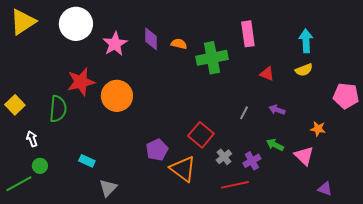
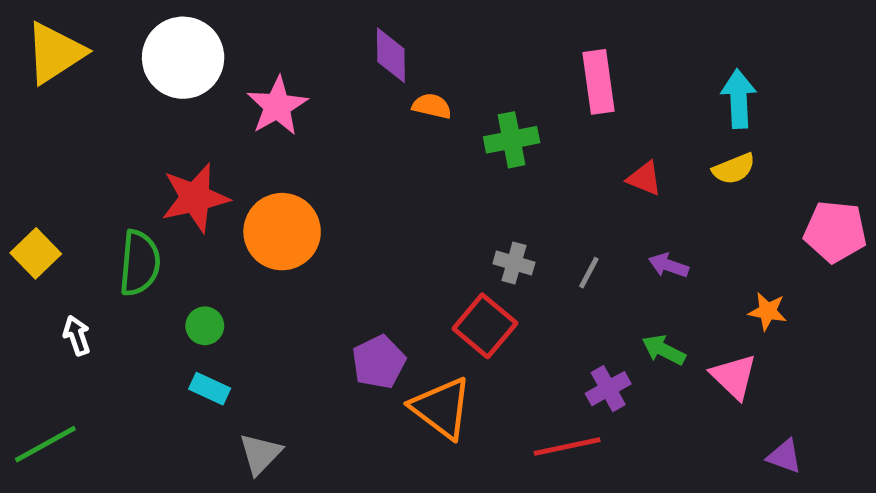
purple diamond: (151, 39) -> (391, 55), moved
green cross: (212, 58) -> (512, 140), size x0.7
gray cross: (224, 157) -> (514, 263), moved, turned -35
green circle: (40, 166) -> (205, 326), moved

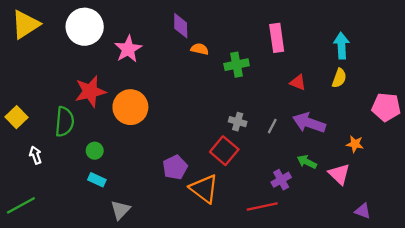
yellow semicircle: (734, 169) -> (339, 78), turned -48
purple arrow: (669, 265) -> (309, 123), size x1.8

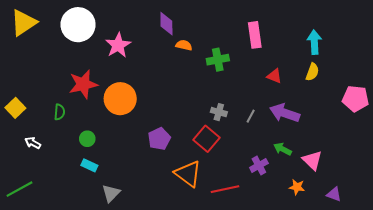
green semicircle: (65, 122) -> (60, 112), size x0.6
orange star: (355, 144) -> (297, 187), moved
white arrow: (35, 155) -> (33, 143), turned -42
purple pentagon: (175, 167) -> (159, 139), moved
red line: (262, 207) -> (225, 189), moved

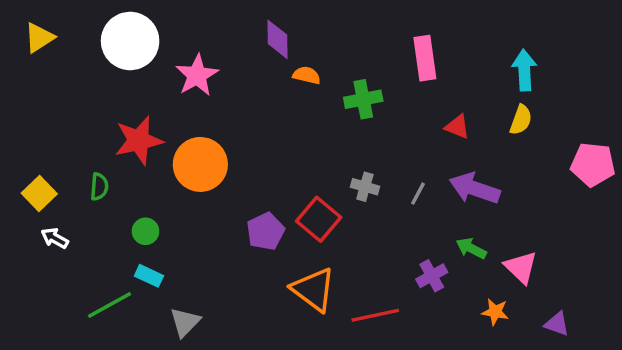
yellow triangle: (24, 23) -> (39, 38), size x0.7
yellow square: (15, 108) -> (39, 194), moved
red square: (206, 139) -> (319, 219), moved
green line: (19, 189) -> (110, 305), moved

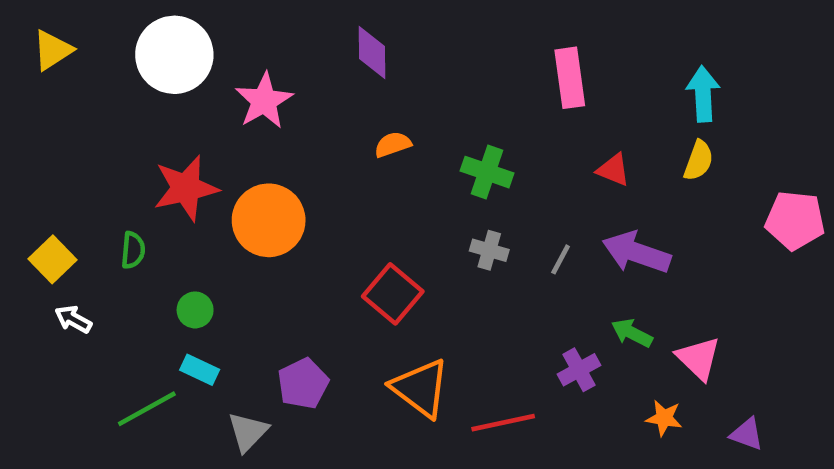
orange semicircle: (307, 75) -> (393, 144), moved, turned -32
green cross: (363, 99) -> (487, 172), moved, turned 30
red square: (319, 219) -> (393, 294), moved
purple pentagon: (265, 231) -> (303, 384), moved

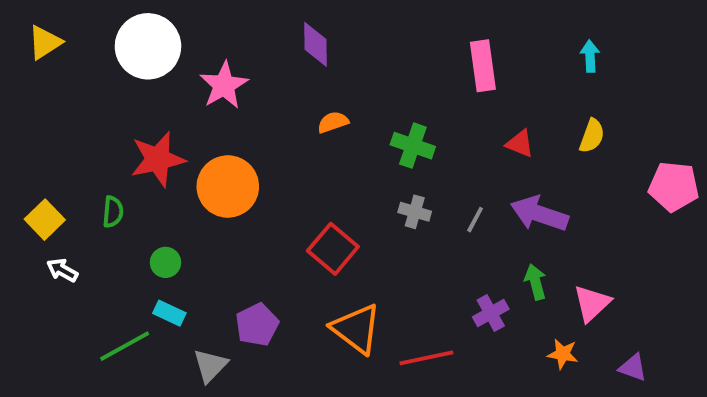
cyan arrow: (703, 94) -> (590, 56), moved, size x0.7
green arrow: (632, 333) -> (535, 282), turned 48
pink triangle: (699, 358) -> (592, 303), turned 33

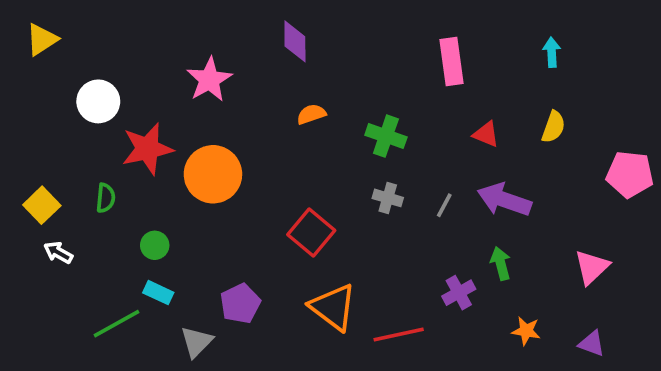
white circle: (148, 46) -> (98, 101), moved, size x0.7
pink triangle: (592, 303) -> (592, 267), moved

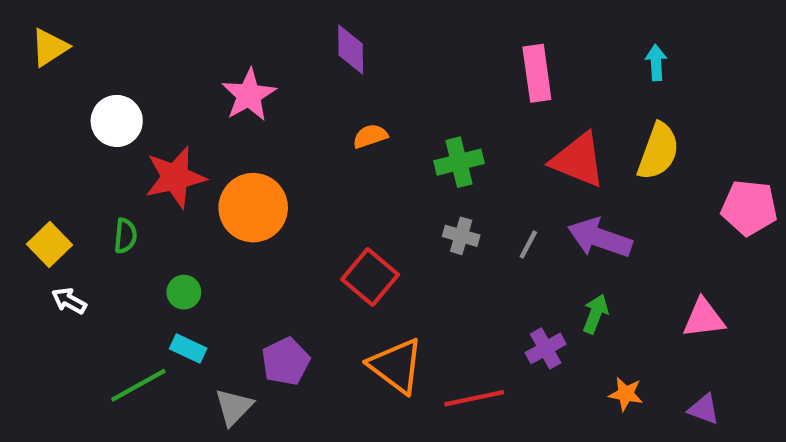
yellow semicircle: (553, 127) -> (658, 151), size x1.5
red triangle: (486, 134) -> (578, 160), size x1.8
green cross: (386, 136) -> (459, 162), turned -33
green arrow: (501, 263) -> (595, 314), turned 36
pink triangle: (592, 267) -> (704, 318), turned 36

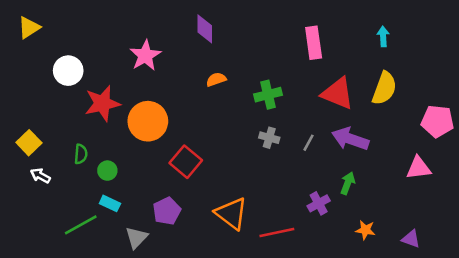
green semicircle: (125, 236) -> (81, 154), moved
red square: (370, 277) -> (186, 162), moved
pink triangle: (704, 318) -> (419, 168), moved

